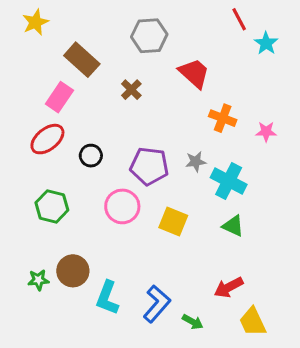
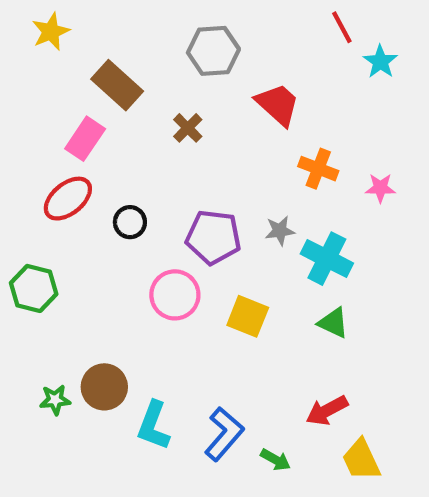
green hexagon: (52, 206) -> (34, 288), moved

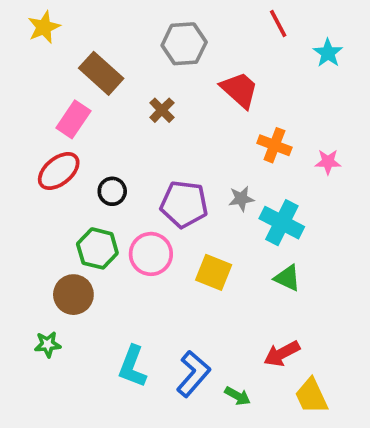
red line: (342, 27) -> (278, 23), moved
green hexagon: (34, 288) -> (97, 248), moved
brown circle: (104, 387) -> (73, 295), moved

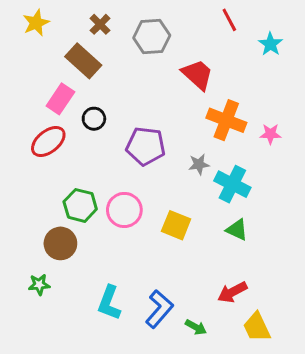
brown cross: (162, 110) -> (100, 24), moved
orange cross: (274, 145) -> (226, 120), size x1.4
black circle: (112, 191) -> (94, 119), moved
purple pentagon: (184, 204) -> (146, 146), moved

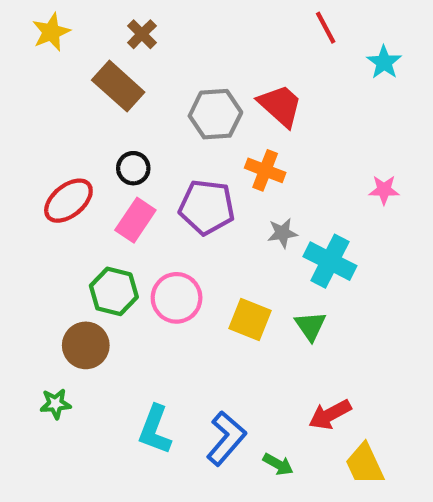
gray hexagon: (152, 37) -> (215, 114), moved
pink rectangle: (60, 99) -> (135, 220), moved
orange cross: (226, 120) -> (265, 170), moved, size x0.7
green triangle: (237, 230) -> (311, 326), moved, turned 30

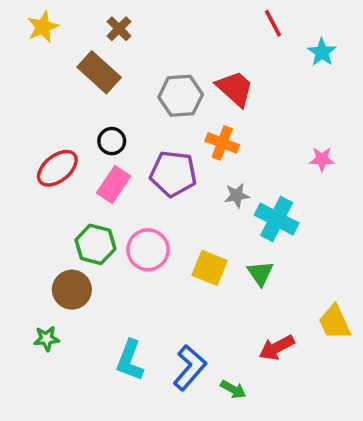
yellow trapezoid: (365, 464) -> (335, 322), moved

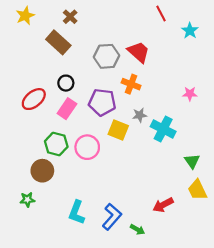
yellow square: (210, 268) -> (118, 130), moved
green triangle: (260, 273) -> (192, 161), moved

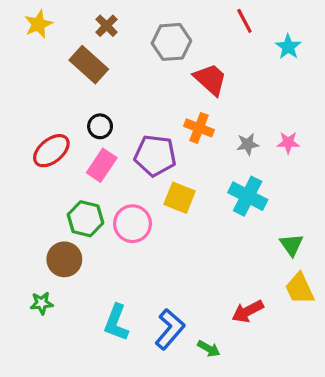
gray hexagon: (106, 56) -> (171, 42), moved
gray star: (140, 115) -> (248, 144), moved

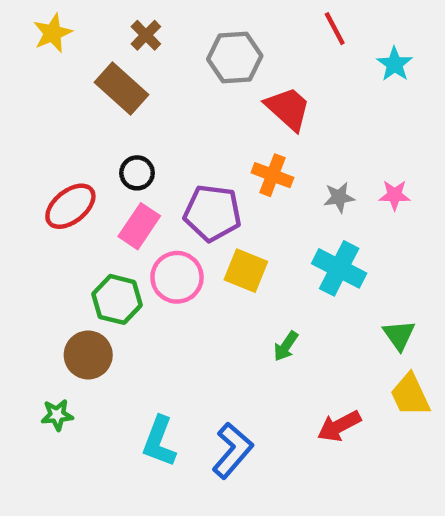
pink circle: (132, 224) -> (177, 277), moved
green arrow: (209, 349) -> (286, 346), moved, turned 95

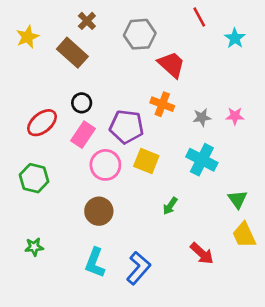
yellow star: (53, 33) -> (27, 37), moved
green hexagon: (117, 299) -> (34, 178), moved
brown circle: (88, 355) -> (99, 211), moved
red arrow: (339, 426) -> (202, 253), turned -110

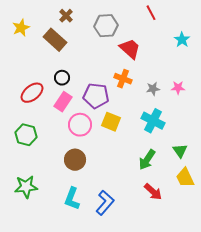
cyan star: (235, 38) -> (182, 40), moved
green arrow: (170, 206) -> (147, 160), moved, size x1.5
green star: (34, 247) -> (26, 187), size x1.6

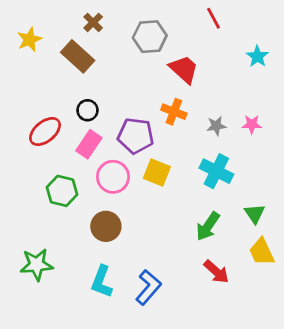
green hexagon: (26, 135) -> (62, 191), moved

